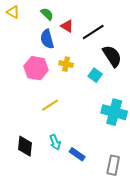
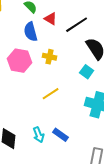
cyan square: (95, 75) -> (87, 72), moved
yellow line: (50, 105) -> (51, 94), moved
blue rectangle: (77, 154) -> (61, 135), moved

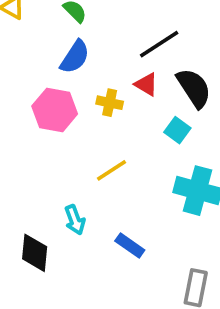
red triangle: (51, 19) -> (146, 84), moved
blue semicircle: (31, 32) -> (75, 57), turned -132
cyan arrow: (39, 135) -> (75, 220), moved

